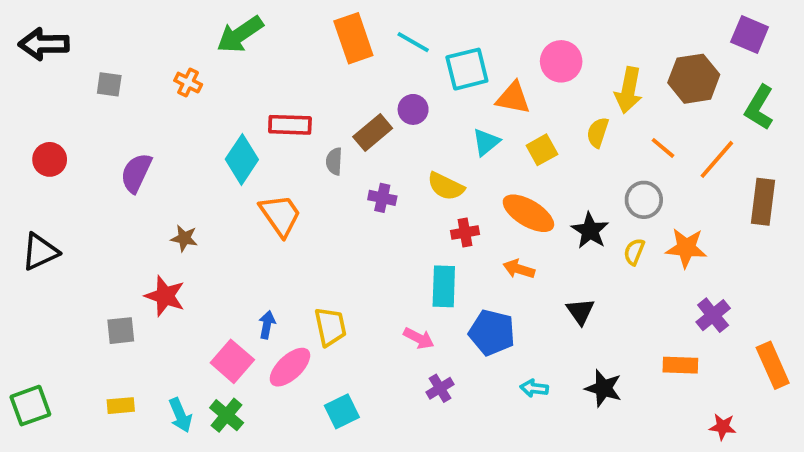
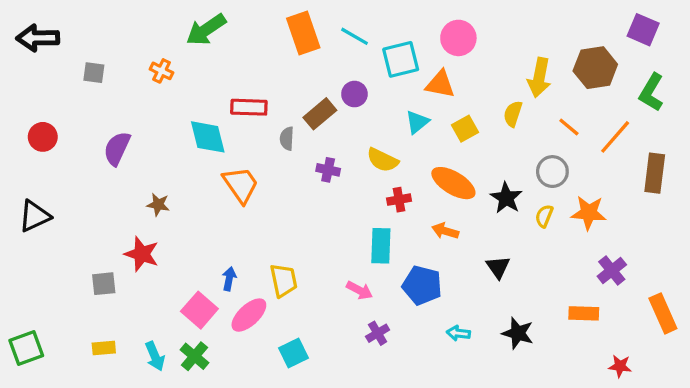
pink circle: (561, 61) -> (458, 38), moved
cyan diamond: (242, 159) -> (208, 137), turned -48

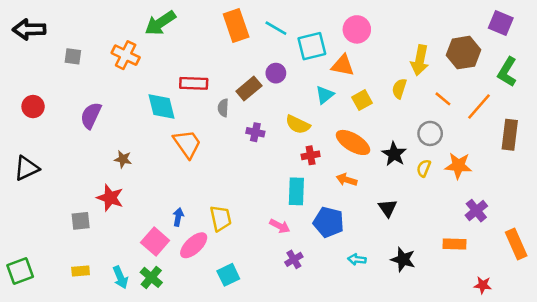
orange cross: (162, 71) -> (126, 55), size x1.5

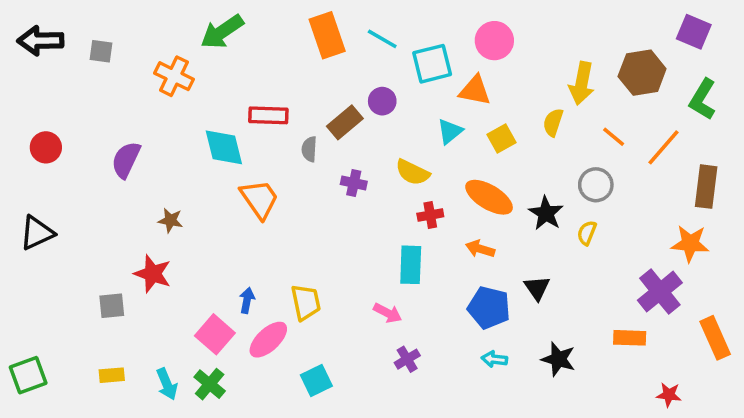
gray square: (73, 56) -> (101, 51), moved
orange star: (458, 166) -> (690, 243), moved
purple cross: (476, 211) -> (660, 292), size x1.4
blue pentagon: (329, 222) -> (489, 308), moved

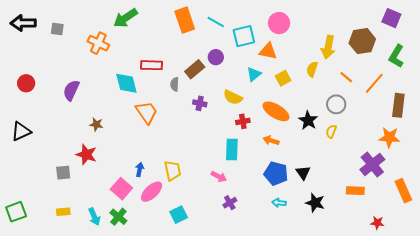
black triangle: (537, 288) -> (303, 173), moved

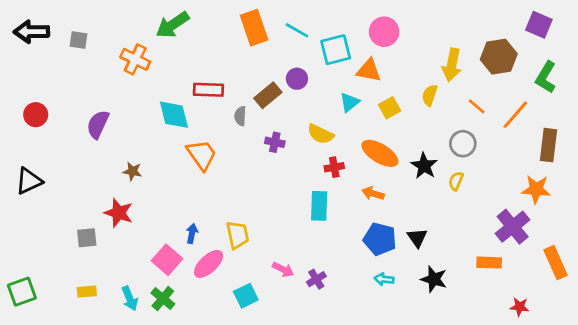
pink arrow: (219, 177) -> (283, 269), moved

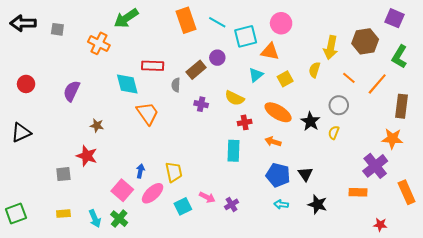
cyan square: (246, 296) -> (183, 206), moved

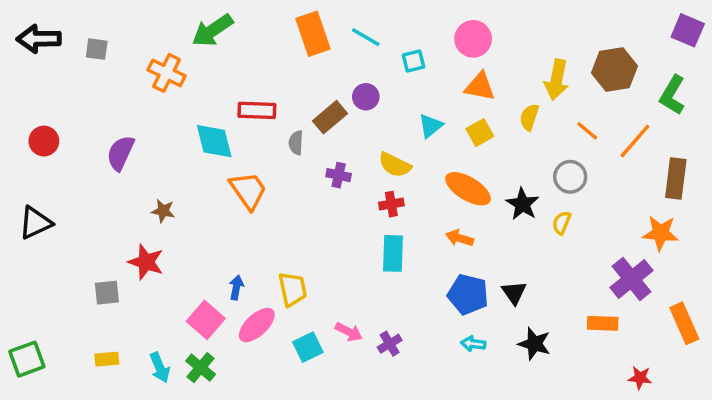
purple square: (394, 18) -> (688, 30), moved
cyan square: (246, 36) -> (413, 61), size x0.6
orange triangle: (270, 52) -> (480, 87), moved
red cross: (245, 122) -> (391, 204), moved

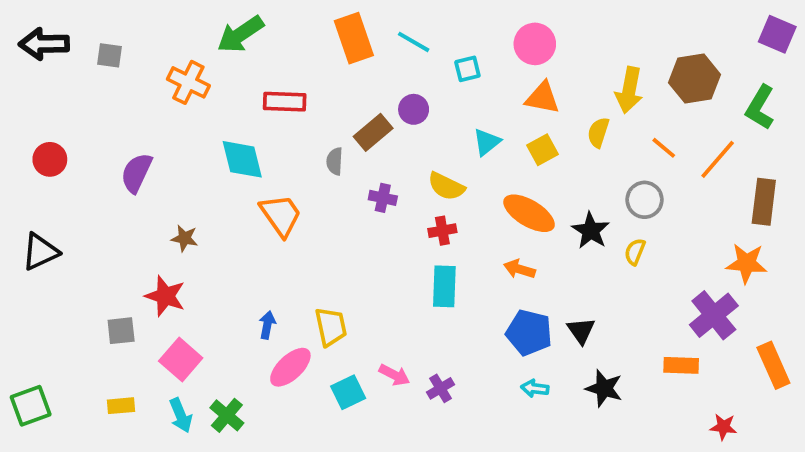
red rectangle: (257, 110) -> (285, 102), moved
pink square: (206, 320) -> (181, 360), moved

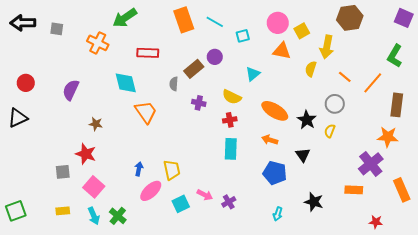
brown hexagon: (695, 79) -> (350, 18), moved
yellow square: (543, 150) -> (302, 31), moved
black triangle: (40, 252) -> (18, 118), moved
black triangle: (581, 331) -> (303, 155), moved
cyan arrow: (535, 388) -> (278, 214), moved, turned -80

